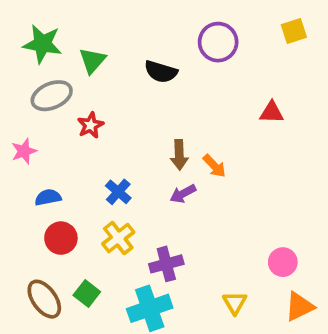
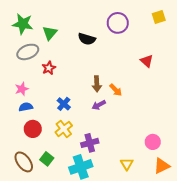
red triangle: (272, 112) -> (147, 61), turned 40
pink star: (24, 151) -> (22, 89), moved

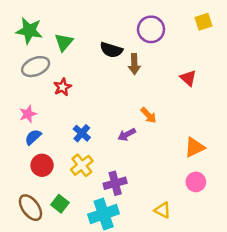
brown arrow: (97, 84) -> (134, 64), moved
blue semicircle: (26, 107) -> (33, 137), turned -32
yellow triangle: (127, 164) -> (163, 210), turned -32
orange triangle: (162, 166) -> (195, 147), moved

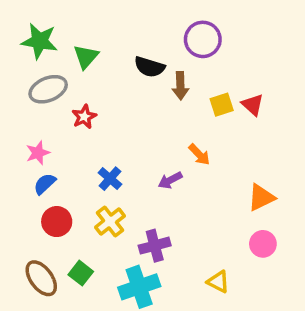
yellow square: (204, 22) -> (222, 105), moved

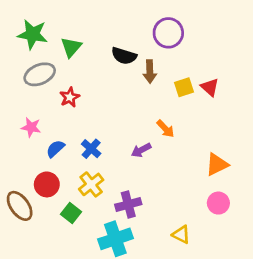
pink star: (38, 153) -> (31, 127), turned 30
blue semicircle: (45, 184) -> (55, 149), moved
green square: (81, 273) -> (71, 213), moved
brown ellipse: (41, 278) -> (20, 206), moved

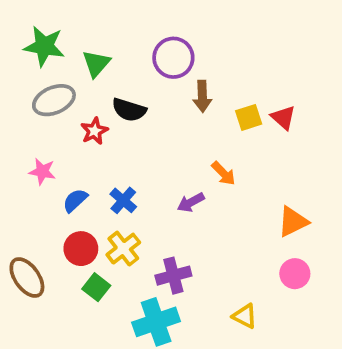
purple circle: (168, 33) -> (173, 58), moved
black semicircle: (124, 56) -> (129, 110), moved
red circle: (47, 184) -> (81, 249), moved

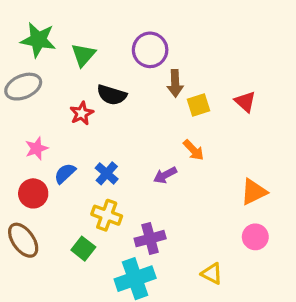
gray ellipse: (54, 100) -> (23, 87), moved
yellow square: (249, 117) -> (199, 105), moved
pink star: (42, 171) -> (37, 148), turned -30
red circle: (81, 249) -> (33, 193), moved
yellow cross: (123, 249) -> (107, 215), turned -32

